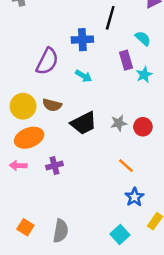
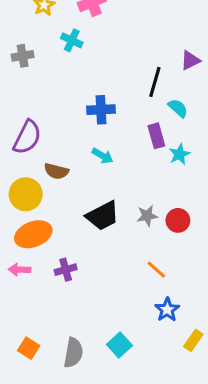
black line: (110, 18) -> (155, 82), moved
purple semicircle: (47, 61) -> (27, 137), moved
brown semicircle: (52, 105) -> (56, 171), moved
cyan square: (120, 235) -> (119, 345), moved

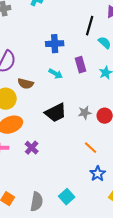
purple rectangle: (156, 136) -> (81, 65), moved
purple cross: (66, 270) -> (32, 148), turned -32

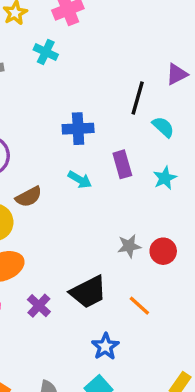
brown semicircle: (26, 84) -> (29, 197), turned -42
black trapezoid: (56, 113) -> (88, 292), moved
blue star: (98, 174) -> (105, 346), moved

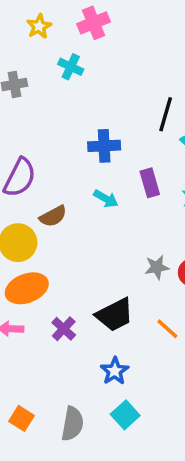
blue star: (105, 346) -> (115, 371), moved

